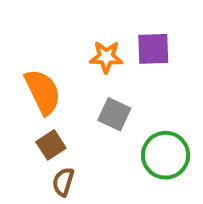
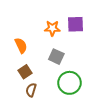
orange semicircle: (43, 92) -> (21, 45), size x0.7
green circle: (166, 155) -> (69, 83), moved

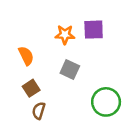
green circle: (69, 83) -> (106, 102), moved

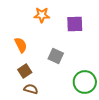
orange star: (65, 35) -> (42, 15), moved
brown semicircle: (39, 111) -> (31, 89), turned 88

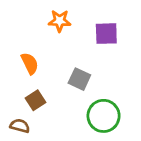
green circle: (85, 82) -> (104, 116), moved
brown semicircle: (31, 89) -> (20, 126), moved

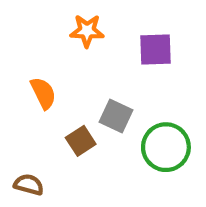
brown square: (35, 100) -> (81, 141), moved
green circle: (104, 116) -> (166, 147), moved

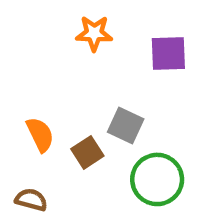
orange semicircle: (43, 93) -> (40, 134), moved
green circle: (166, 147) -> (157, 179), moved

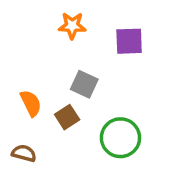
gray square: (126, 125) -> (84, 84), moved

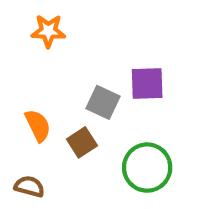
orange star: (72, 26) -> (48, 31), moved
purple square: (129, 41) -> (147, 83), moved

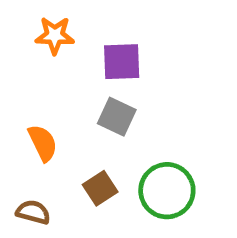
purple square: (147, 83) -> (122, 62), moved
brown square: (82, 142) -> (100, 188), moved

